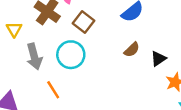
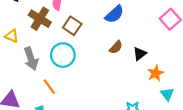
yellow triangle: (14, 29) -> (12, 36), turned -32

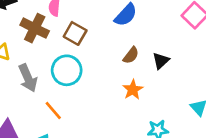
orange star: (156, 73) -> (133, 90), moved

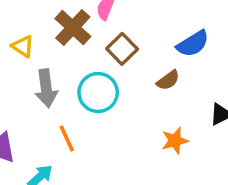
brown semicircle: (131, 55) -> (168, 80), moved

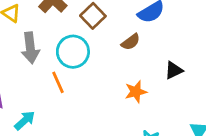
orange line: (67, 139) -> (58, 82), moved

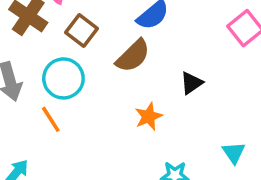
brown semicircle: (131, 42) -> (133, 56), size x1.5

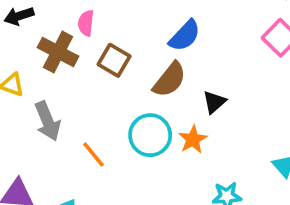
cyan circle: (63, 78) -> (150, 135), moved
black triangle: (191, 83) -> (214, 102), moved

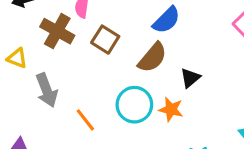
orange star: (193, 139) -> (171, 109), turned -30

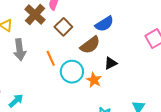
orange line: (85, 120) -> (51, 58), moved

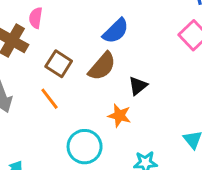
brown square: (63, 27) -> (59, 64), moved
cyan circle: (72, 72) -> (85, 147), moved

